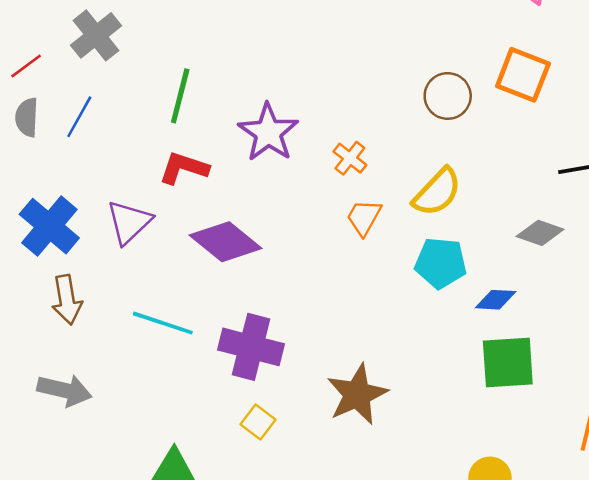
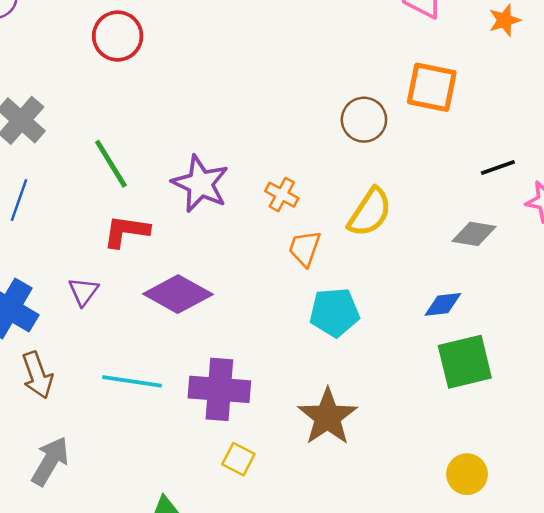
green line: (180, 96) -> (111, 164), turned -36
purple triangle: (129, 222) -> (83, 291), size x0.7
cyan pentagon: (441, 263) -> (334, 312), moved
gray arrow: (64, 390) -> (50, 461), turned -63

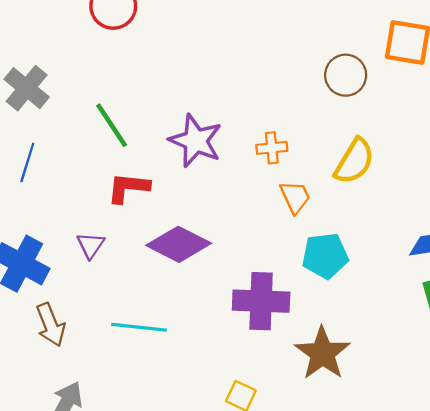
orange cross: (282, 195) -> (272, 148), turned -32
orange trapezoid: (305, 248) -> (295, 197), turned 138
purple cross: (219, 389) -> (261, 301), moved

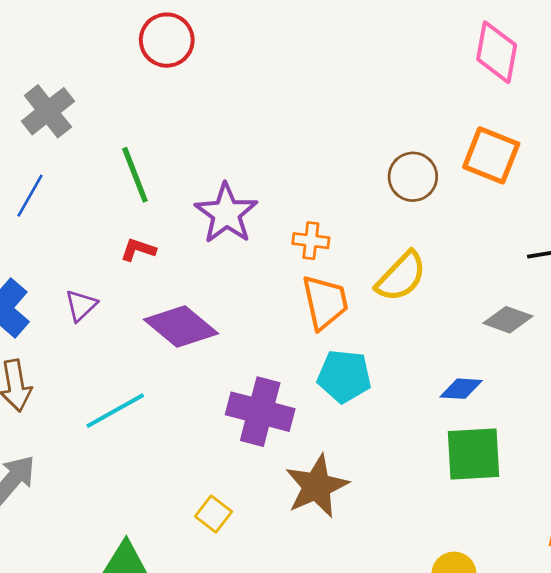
red L-shape: (128, 188) -> (138, 250), size x0.7
orange trapezoid: (295, 197) -> (325, 302), size x1.4
cyan line: (139, 327) -> (115, 411), turned -48

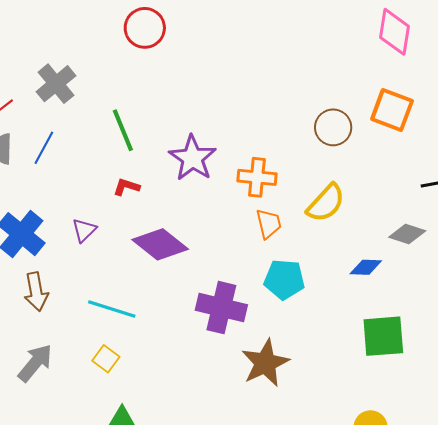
orange cross: (311, 241) -> (257, 177), size x1.4
orange trapezoid: (325, 302) -> (269, 224), size x0.7
blue diamond: (461, 389) -> (366, 267), moved
cyan line: (115, 411) -> (112, 309), turned 48
yellow square: (214, 514) -> (106, 359), moved

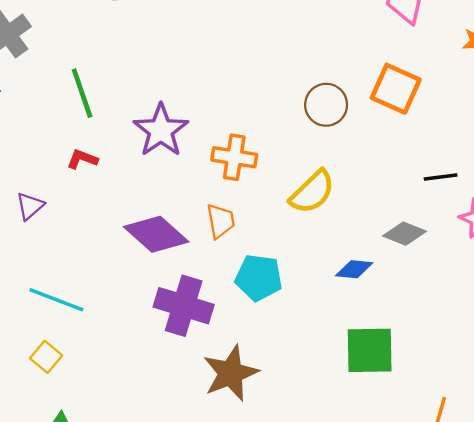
orange trapezoid: (269, 224) -> (221, 221), moved
purple diamond: (160, 244) -> (156, 234), moved

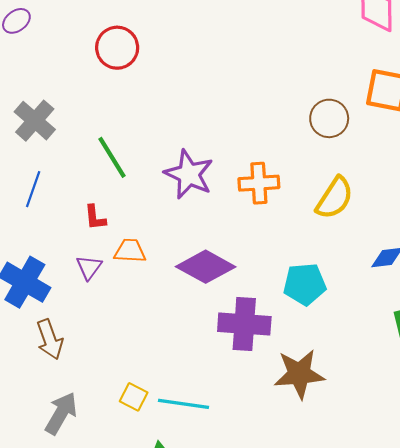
red L-shape: (82, 159) -> (95, 217), moved, turned -104
orange trapezoid: (221, 221) -> (130, 251), moved, turned -64
cyan line: (56, 300) -> (183, 404), moved
brown star: (231, 373) -> (299, 374), turned 30

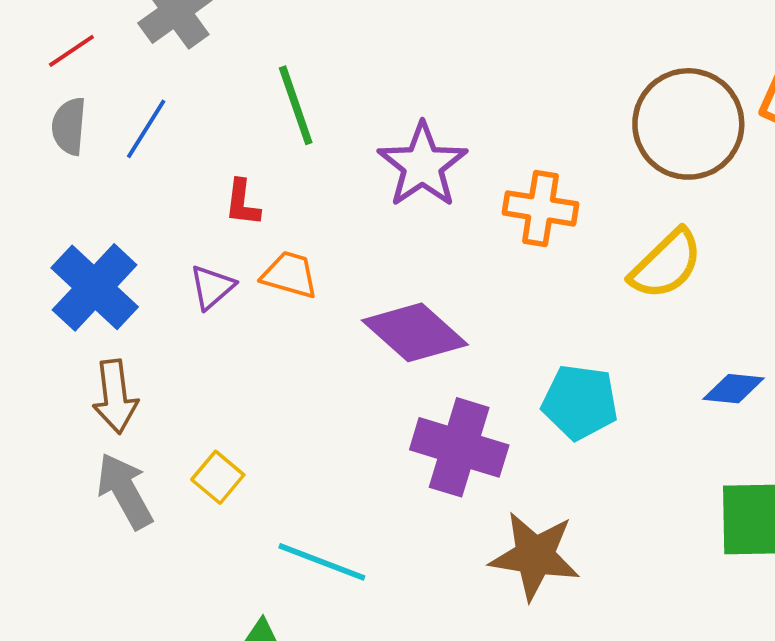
brown circle: (329, 118) -> (688, 124), size x1.6
yellow square: (134, 397) -> (218, 477), moved
gray arrow: (61, 413) -> (125, 491), moved, turned -72

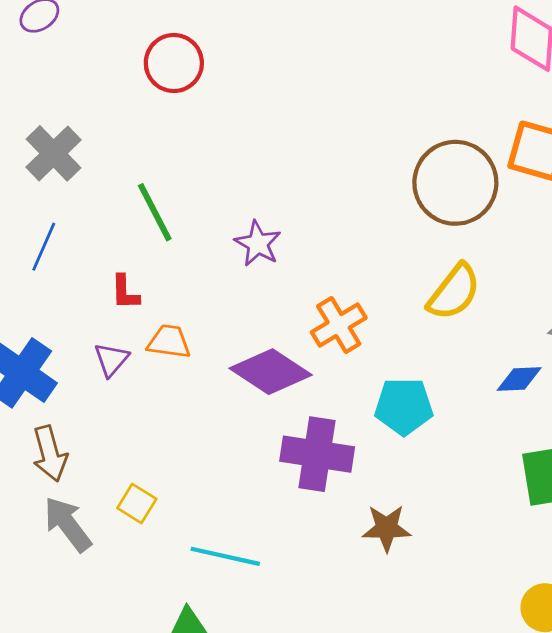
purple star: (422, 165) -> (258, 244), size x0.7
orange cross: (541, 208) -> (339, 325), moved, turned -32
brown star: (535, 556) -> (387, 528), size x0.7

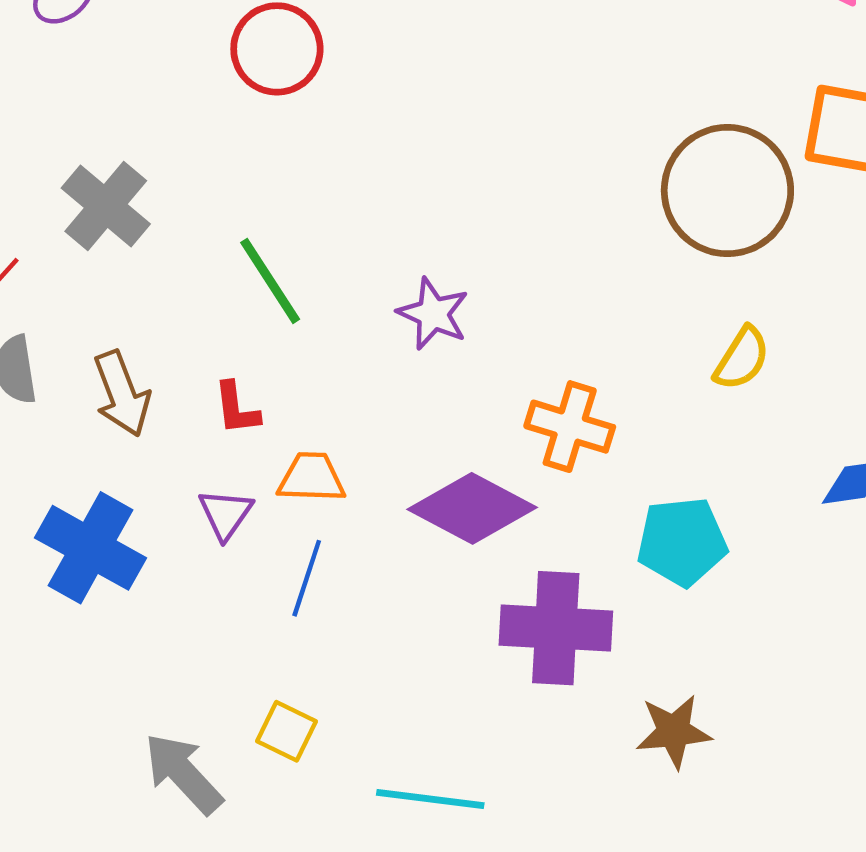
blue line: (44, 247) -> (307, 578), moved
yellow semicircle: (454, 292) -> (742, 358), size x0.7
orange cross: (339, 325) -> (570, 427), turned -36
brown arrow: (50, 454) -> (122, 394), moved

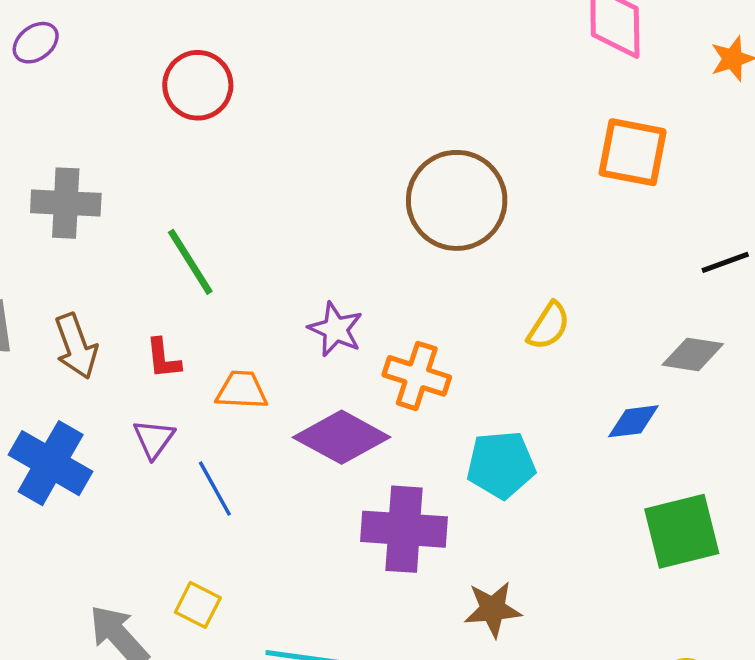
brown circle: (727, 191) -> (457, 200), moved
gray cross: (106, 206) -> (66, 203), turned -38
purple star: (433, 314) -> (336, 329), moved
orange trapezoid: (311, 478) -> (242, 390), moved
blue line: (307, 578) -> (215, 489), turned -48

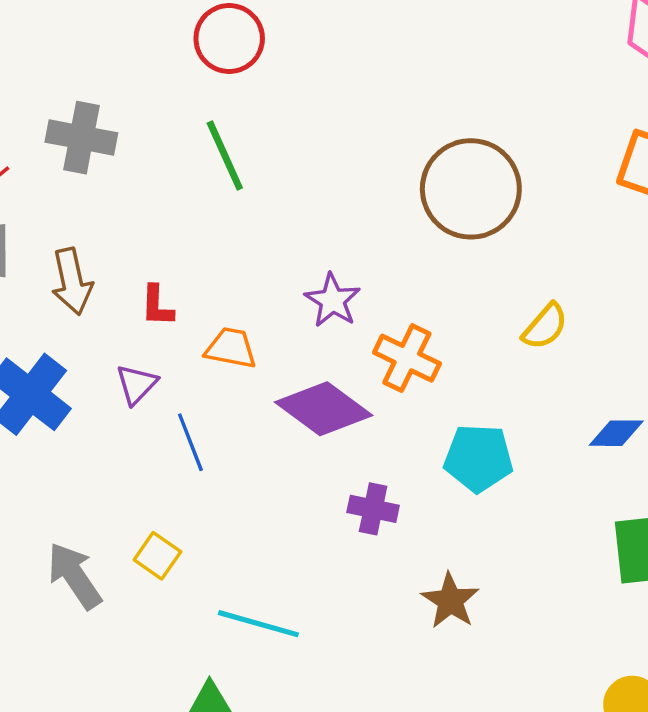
green line: (190, 262) -> (225, 156), moved
purple cross: (404, 529) -> (373, 509), size x0.6
brown star: (493, 609) -> (450, 601), turned 30

